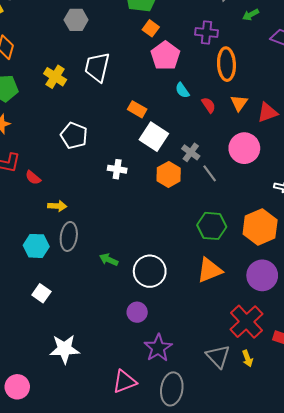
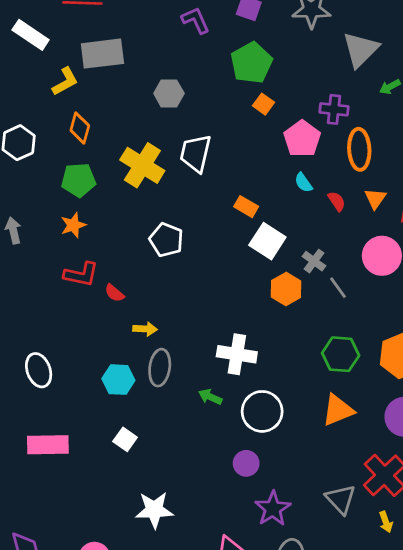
pink pentagon: (165, 56) -> (302, 139), moved
yellow cross: (55, 77) -> (142, 165), size x1.5
white cross: (117, 169) -> (237, 354), moved, size x1.6
gray triangle: (218, 356) -> (341, 499), moved

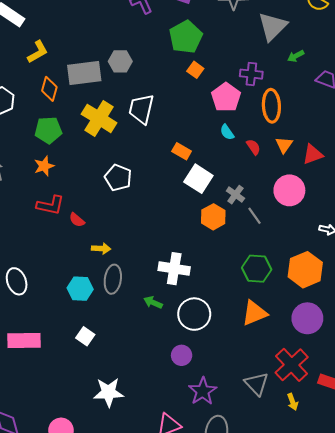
gray rectangle: (102, 54) -> (84, 73), moved

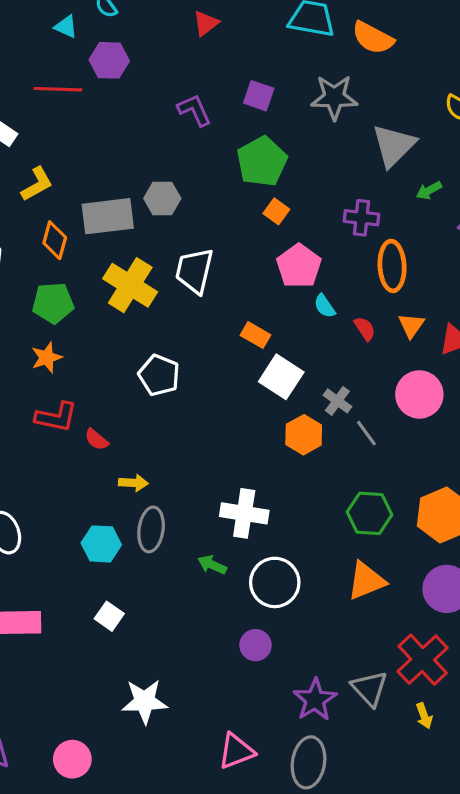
pink pentagon: (226, 97) -> (299, 266), moved
purple star: (203, 391) -> (315, 700), moved

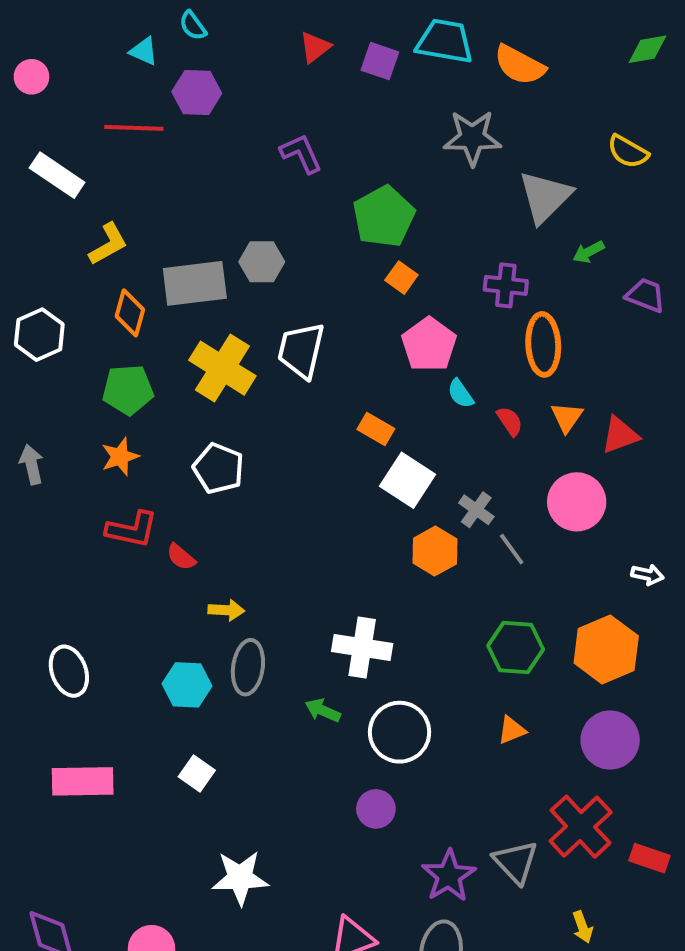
purple square: (259, 96) -> (380, 61), moved
white pentagon: (159, 375) -> (218, 468), moved
orange triangle: (366, 581) -> (512, 730), size x0.6
yellow arrow: (424, 716) -> (583, 927), moved

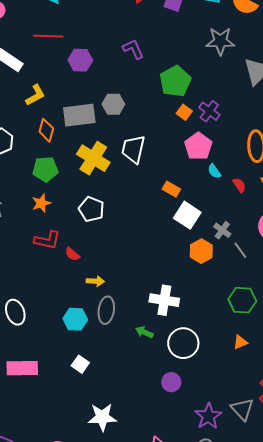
purple hexagon: (197, 93) -> (80, 60), moved
purple cross: (506, 285) -> (209, 111), moved, turned 30

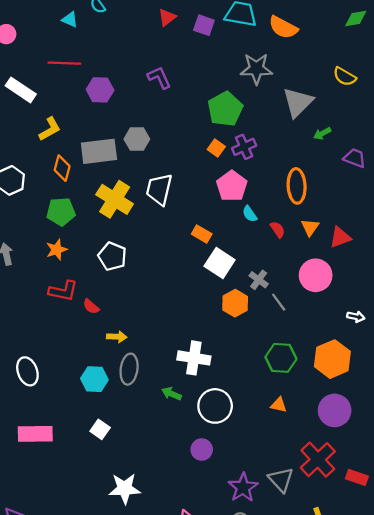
green pentagon: (175, 81) -> (225, 109), moved
purple cross: (209, 111) -> (244, 147), turned 30
orange triangle: (240, 342) -> (279, 405), turned 35

